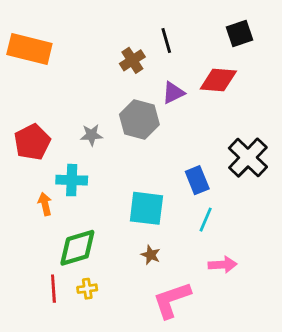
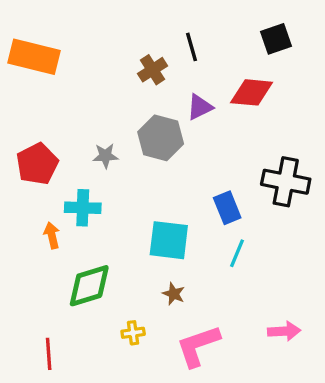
black cross: (248, 158) -> (286, 182), turned -33
pink arrow: (223, 265) -> (284, 331), moved
red line: (53, 289) -> (49, 354), moved
yellow cross: (87, 289) -> (133, 333), moved

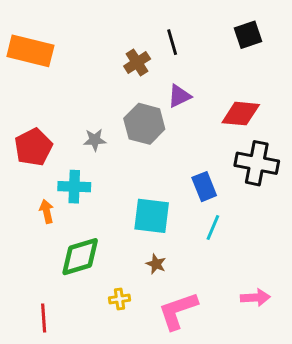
red diamond: (252, 92) -> (241, 114), moved

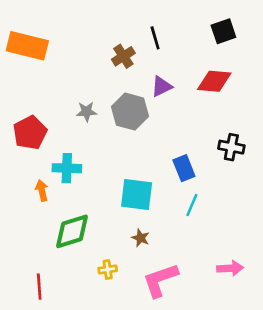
red diamond: (241, 114) -> (214, 81), moved
gray star: (95, 140) -> (87, 112), moved
black cross: (257, 163) -> (231, 147), size x0.7

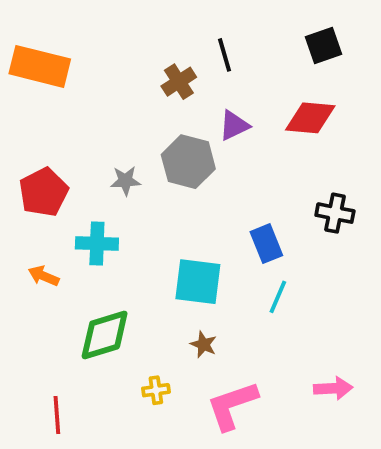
gray star: (87, 112) -> (125, 181), moved
orange arrow: (42, 191) -> (44, 276), moved, turned -54

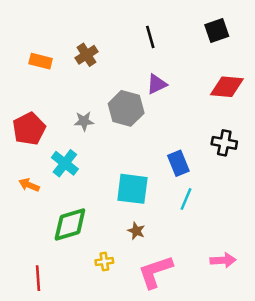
orange rectangle: (40, 66) -> (41, 61), moved, size x0.6
brown cross: (179, 82) -> (86, 55), moved
red diamond: (310, 118) -> (227, 87), moved
cyan cross: (97, 244) -> (65, 163), turned 36

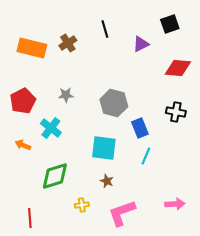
black line: (150, 37) -> (105, 29), moved
orange rectangle: (41, 61) -> (32, 48), size x1.6
purple triangle: (157, 84) -> (141, 44), moved
gray hexagon: (126, 108) -> (114, 103), moved

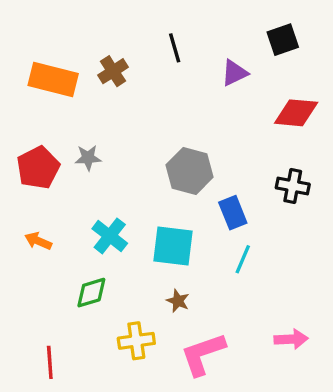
gray star: (66, 95) -> (88, 158), moved
cyan cross: (51, 128) -> (110, 236), moved
green diamond: (55, 176) -> (91, 293), size x0.7
yellow cross: (82, 205) -> (136, 341), size x1.5

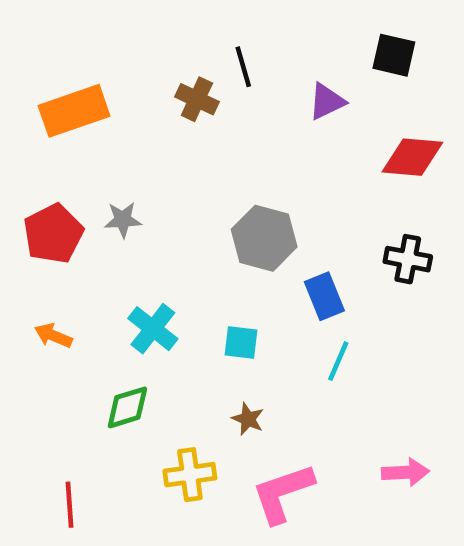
black square: (283, 40) -> (394, 55), turned 32
brown cross: (113, 71) -> (197, 99), moved, turned -32
orange rectangle: (53, 80) -> (74, 111), turned -33
cyan square: (173, 246) -> (241, 343), size x0.6

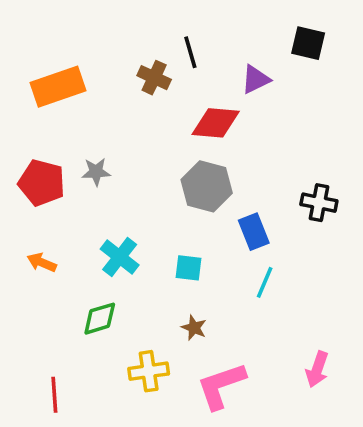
red diamond: (412, 157) -> (216, 123), moved
red pentagon: (53, 234) -> (42, 183), turned -30
pink arrow: (405, 472) -> (317, 369), turned 112

